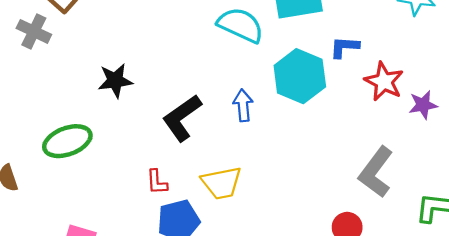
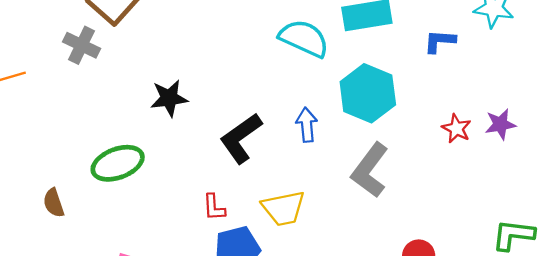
blue L-shape: (344, 47) -> (440, 41), moved
red star: (384, 82) -> (456, 129), moved, size x0.7
gray L-shape: (376, 172) -> (370, 170), moved

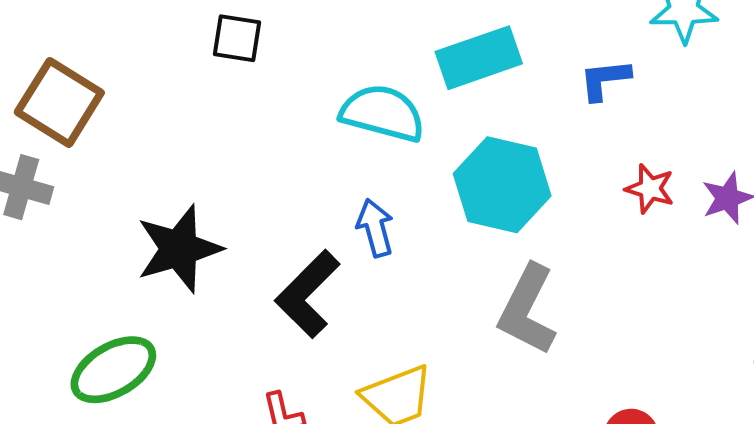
black star: (169, 98) -> (179, 249), size x1.4
blue arrow: (307, 125) -> (375, 228), moved
red star: (456, 129) -> (650, 189), moved

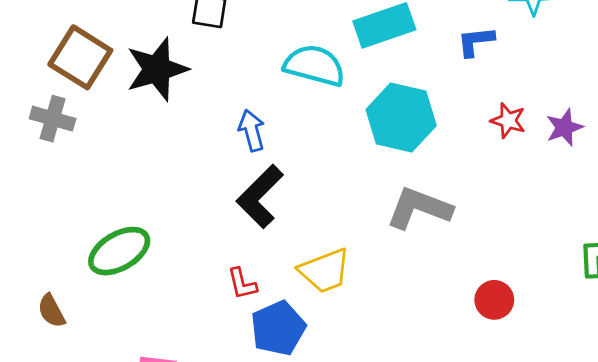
blue arrow: (375, 228) -> (252, 130), moved
black star: (179, 249) -> (157, 69), moved
gray L-shape: (527, 310) -> (419, 208), turned 84

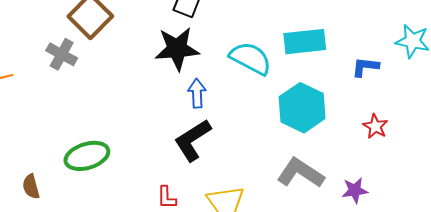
black star: (157, 69) -> (177, 49), moved
purple star: (564, 127) -> (355, 190), moved

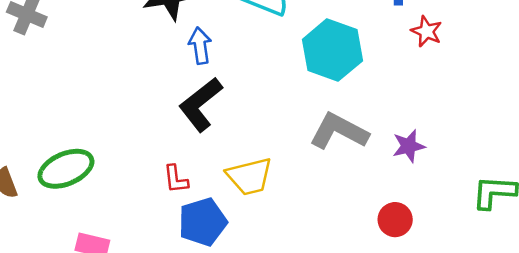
red star: (375, 126) -> (426, 31), moved
green ellipse: (87, 156) -> (66, 169), moved

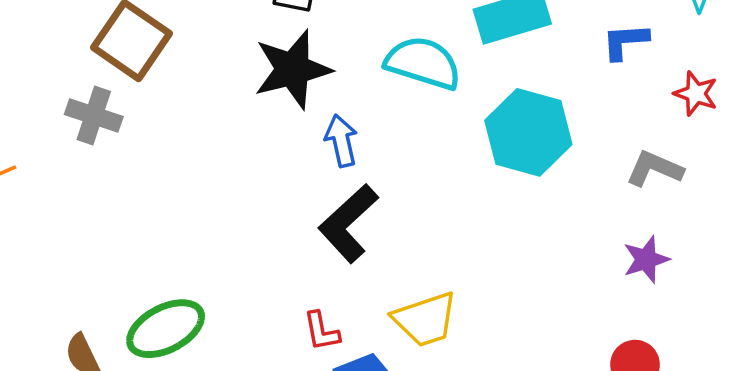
red star: (426, 31) -> (696, 94), moved
gray L-shape: (339, 131) -> (655, 169), moved, size x0.7

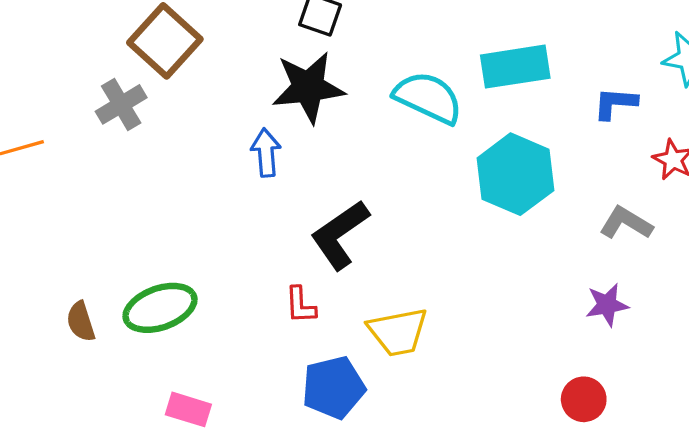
gray cross: (94, 115) -> (121, 104), turned 33
blue arrow: (341, 141) -> (266, 153), moved
red L-shape: (321, 331) -> (300, 305), moved

